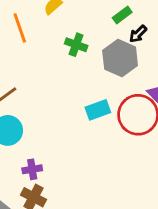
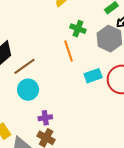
orange line: (20, 28) -> (69, 51), moved

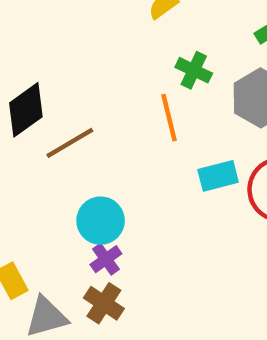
cyan circle: (28, 90) -> (101, 221), moved
purple cross: (45, 118) -> (106, 259), turned -32

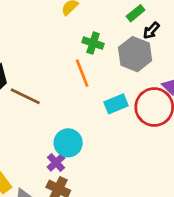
brown line: (70, 143) -> (25, 96), turned 64
cyan circle: (101, 221) -> (68, 143), moved

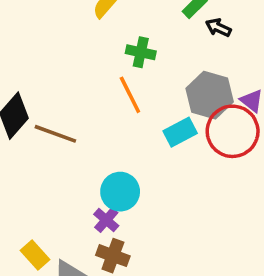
black arrow: (151, 31) -> (218, 28), turned 78
gray hexagon: (135, 54) -> (210, 95), moved

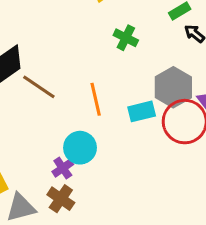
orange line: (130, 95) -> (96, 99), moved

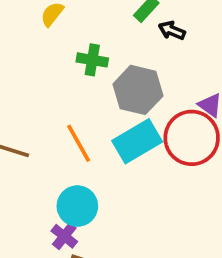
gray hexagon: (173, 87) -> (138, 90), moved
cyan rectangle: (142, 111) -> (137, 141), size x1.4

